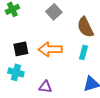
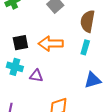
brown semicircle: (85, 27) -> (88, 21), turned 35
purple triangle: (45, 87) -> (36, 76), moved

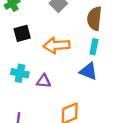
black square: (20, 43) -> (22, 33), moved
blue triangle: (93, 80) -> (88, 71), moved, turned 42

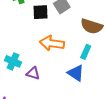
brown semicircle: (94, 19) -> (92, 26), turned -90
black square: (22, 33) -> (40, 12), moved

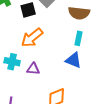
orange arrow: (52, 43) -> (32, 38), moved, turned -35

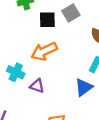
blue triangle: (73, 60) -> (84, 87), turned 48

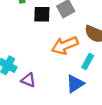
orange arrow: (44, 51) -> (65, 45), moved

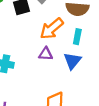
purple triangle: (28, 80) -> (46, 54), moved

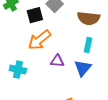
orange arrow: (52, 29) -> (39, 40), moved

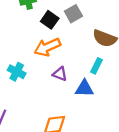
black square: (35, 15) -> (50, 20), turned 35
blue triangle: (83, 68) -> (84, 88), turned 36

